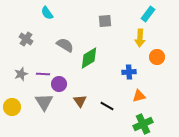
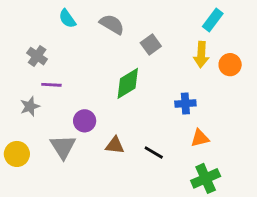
gray square: (105, 21) -> (151, 44), moved, turned -32
gray semicircle: (65, 45) -> (112, 24), moved
orange circle: (157, 57) -> (230, 65), moved
purple line: (43, 74) -> (51, 85), moved
brown triangle: (80, 101) -> (115, 145), turned -48

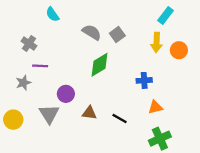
gray semicircle: (112, 24) -> (92, 32), moved

